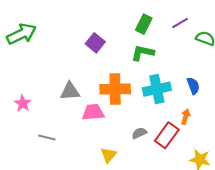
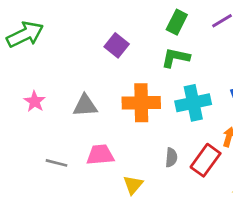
pink star: (23, 103) -> (35, 101), moved
pink trapezoid: (93, 112) -> (100, 155), moved
gray semicircle: (139, 133) -> (171, 157), turned 120

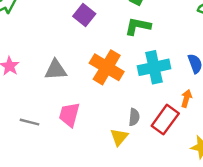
orange cross: (141, 103) -> (107, 67), turned 32
pink trapezoid: (100, 155) -> (69, 115), turned -70
yellow triangle: (133, 185) -> (119, 137), moved

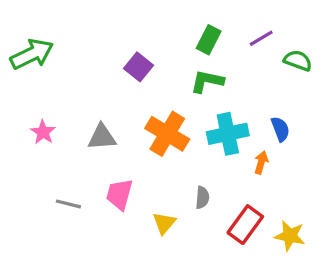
orange arrow: (186, 98) -> (261, 162), moved
red rectangle: (165, 120) -> (245, 225), moved
yellow triangle: (119, 137) -> (164, 223), moved

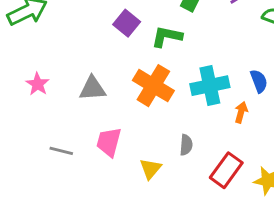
green L-shape: (207, 81) -> (167, 37), moved

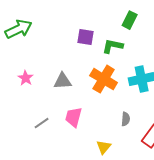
purple square: (127, 23) -> (86, 37), turned -30
gray line: (61, 151) -> (42, 123), turned -49
yellow triangle: (150, 169) -> (104, 147), moved

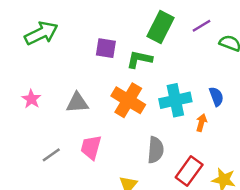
green rectangle: (130, 20) -> (160, 27), size x1.4
green arrow: (19, 29) -> (41, 33), moved
gray semicircle: (126, 119) -> (156, 150), size x1.5

